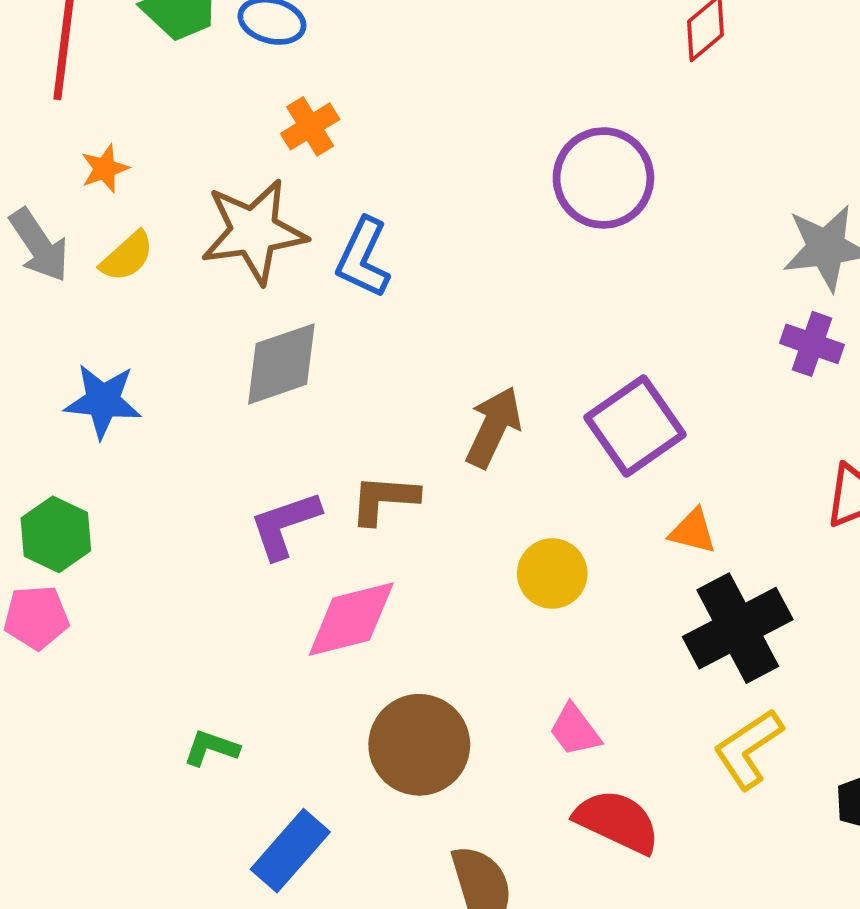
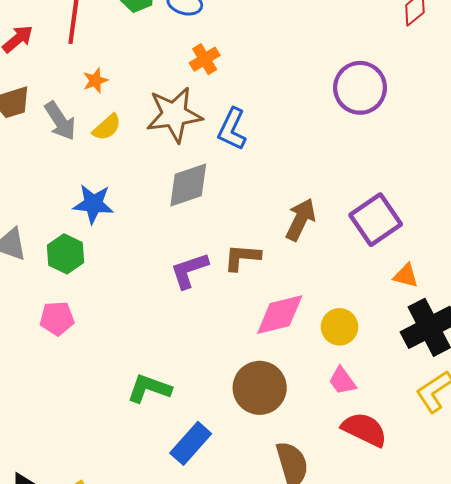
green hexagon: (56, 534) -> (65, 254), moved
yellow circle: (552, 574) -> (339, 327), moved
pink diamond: (351, 619) -> (280, 315), moved
green L-shape: (211, 748) -> (149, 389), size x1.5

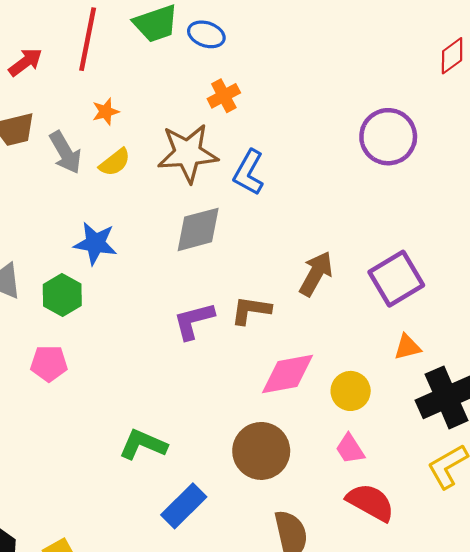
orange triangle: (406, 276) -> (407, 347), moved, turned -32

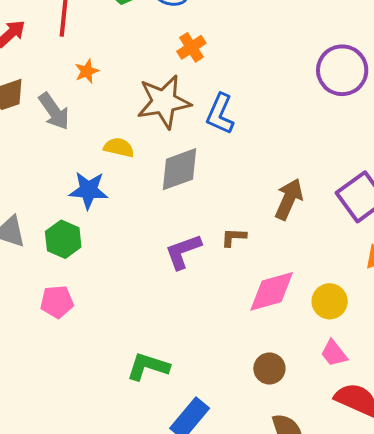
yellow semicircle: (115, 162) -> (119, 148), moved, turned -124
brown L-shape: (251, 310) -> (234, 237), size x0.7
brown circle: (261, 451) -> (269, 368), moved, size x0.6

